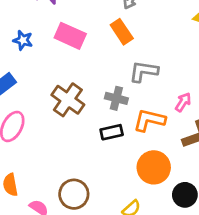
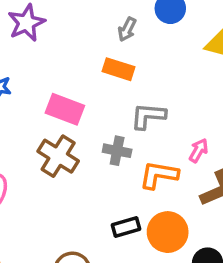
orange rectangle: (122, 32) -> (118, 69), turned -35
pink rectangle: (70, 36) -> (65, 109), moved
black rectangle: (112, 132) -> (126, 227), moved

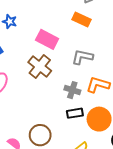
gray L-shape: (148, 116) -> (82, 57), moved
gray cross: (117, 151) -> (72, 90), moved

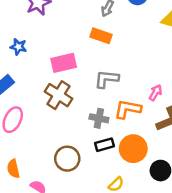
pink rectangle: (47, 39) -> (64, 63), turned -35
brown circle: (40, 135) -> (67, 159), moved

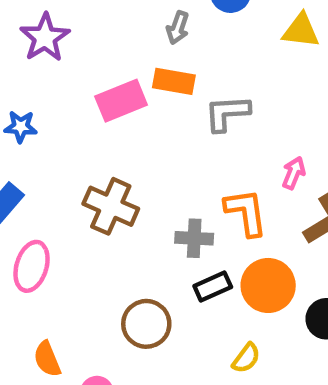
pink rectangle: (64, 63) -> (121, 101), moved
gray L-shape: (107, 79) -> (227, 113), moved
orange L-shape: (128, 109) -> (246, 212), turned 80

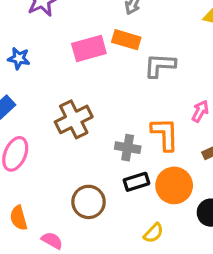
brown cross: (111, 206) -> (74, 119), turned 33

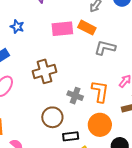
black rectangle: (136, 182) -> (71, 136), moved
brown circle: (89, 202) -> (52, 117), moved

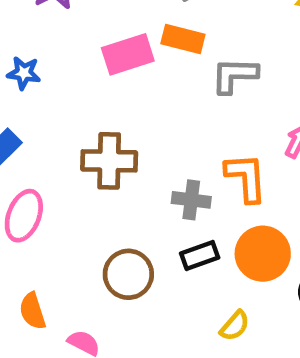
brown cross: (45, 71) -> (109, 161), turned 30
brown circle: (52, 117) -> (128, 274), moved
black rectangle: (71, 136) -> (200, 256), moved

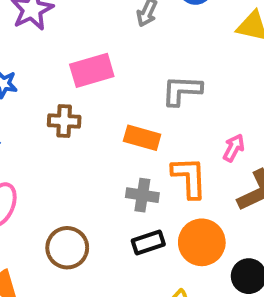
orange rectangle: (183, 39) -> (142, 138), moved
brown cross: (109, 161) -> (64, 121), moved, size x0.7
brown circle: (128, 274) -> (67, 248), moved

